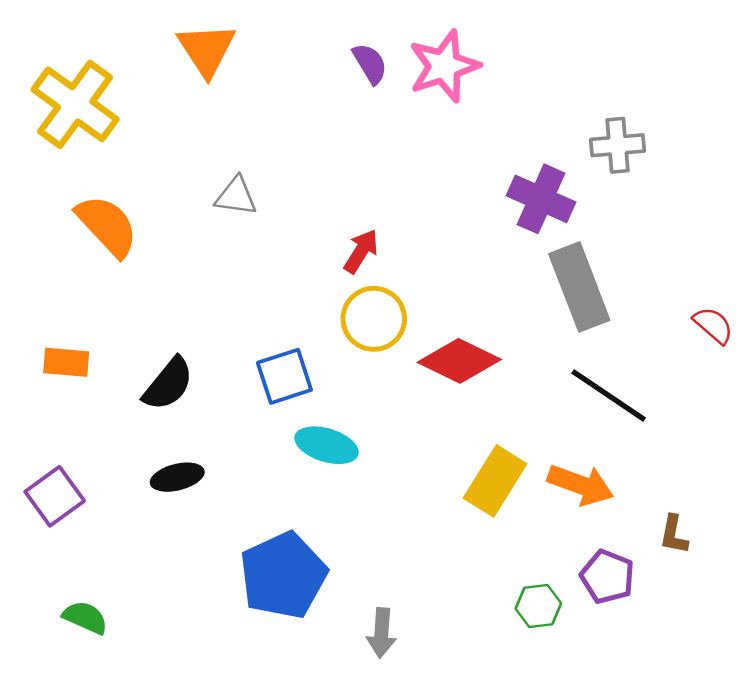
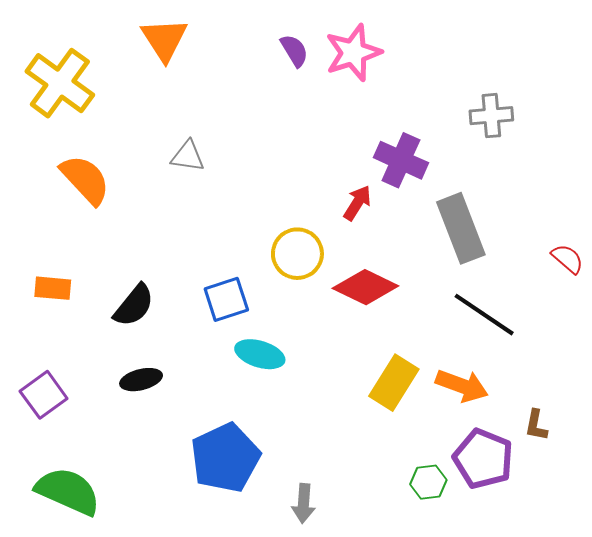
purple cross: (541, 199) -> (401, 160), moved
red arrow: (361, 251) -> (357, 203), moved
purple pentagon: (607, 577) -> (483, 459), size x1.4
green semicircle: (85, 618) -> (68, 491), size x1.8

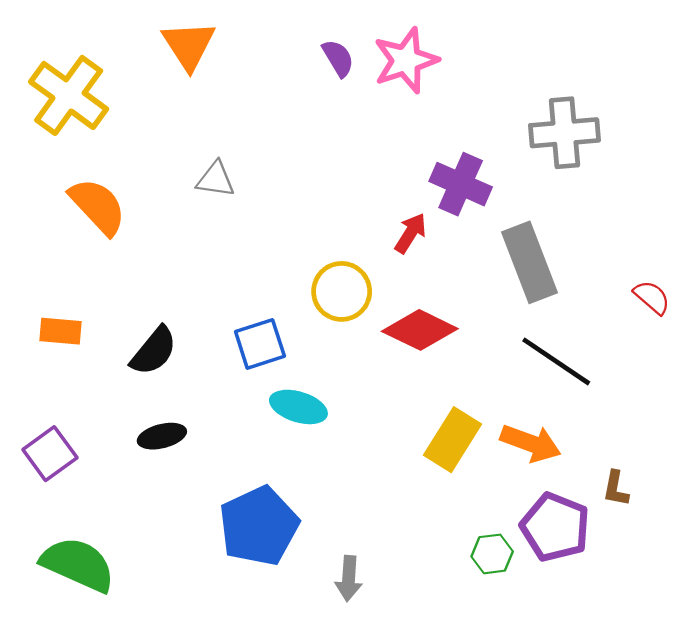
gray cross: (491, 116) -> (564, 133), size x1.4

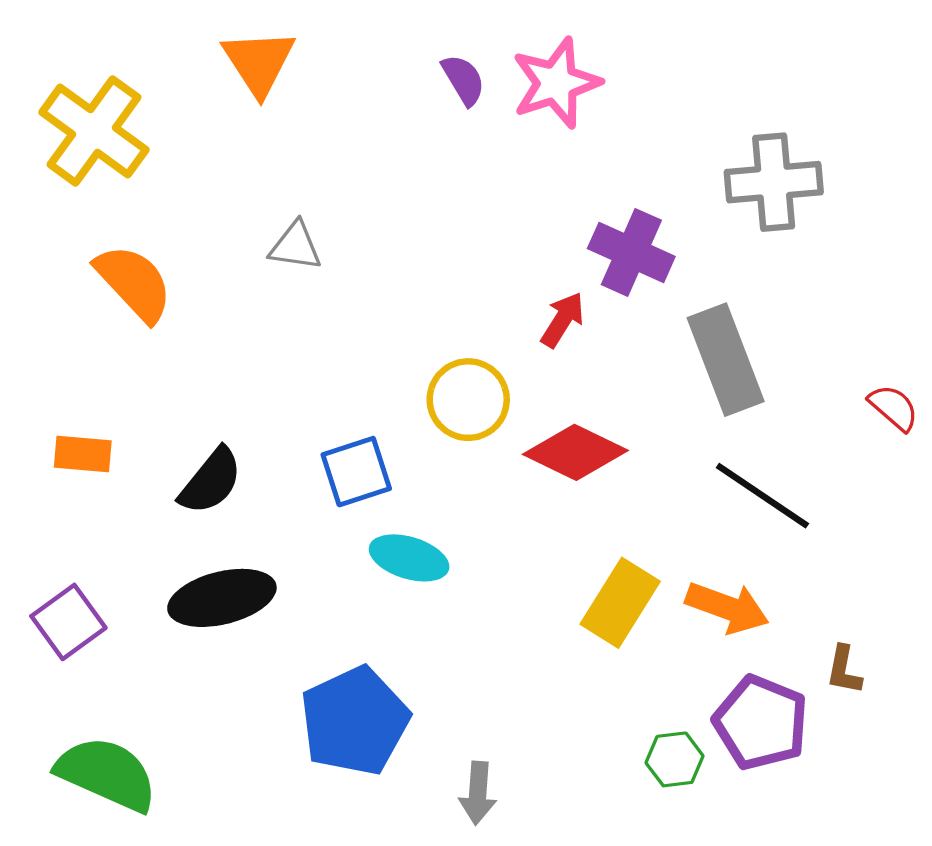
black ellipse: (162, 436) -> (222, 598), size x1.6

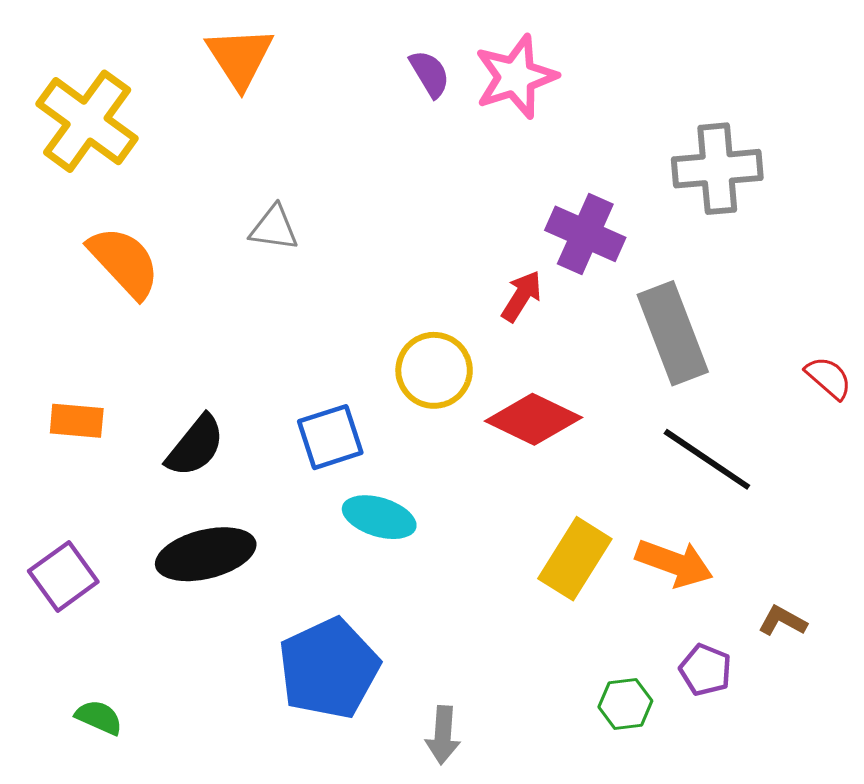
brown L-shape: (844, 670) -> (783, 621), turned 108
purple pentagon: (761, 723) -> (705, 670), size x0.6
green semicircle: (107, 774) -> (99, 717), size x0.5

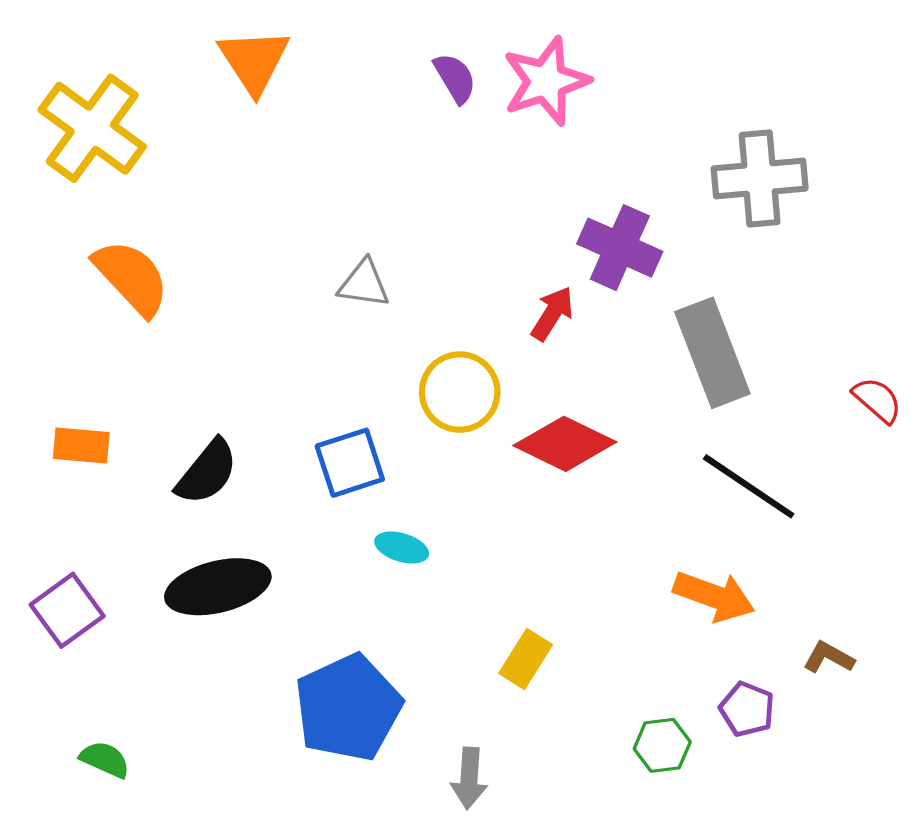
gray triangle: (274, 228) -> (364, 284), moved
cyan ellipse: (379, 517) -> (402, 547), size x0.7
yellow rectangle: (575, 559) -> (526, 659), moved, size x0.7

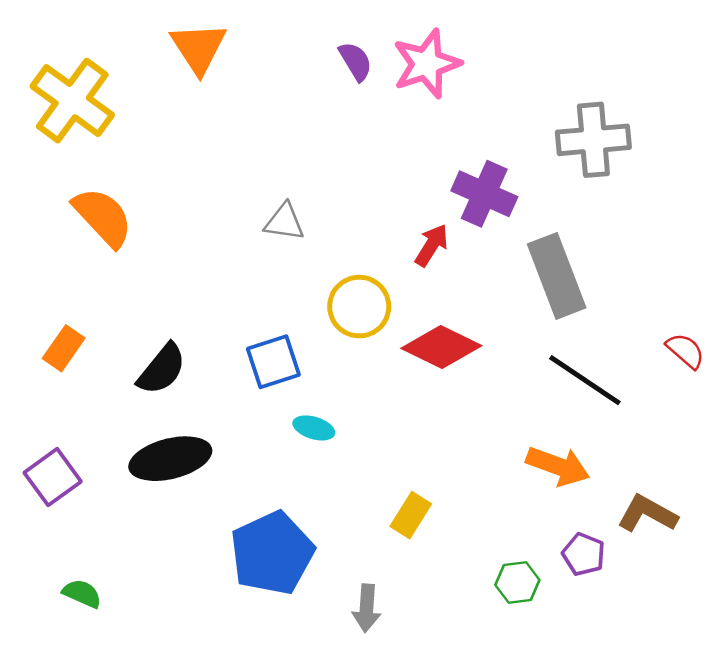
red semicircle: (877, 400) -> (685, 351), moved
orange rectangle: (81, 445) -> (64, 348), turned -60
brown L-shape: (829, 657) -> (647, 514), size x1.5

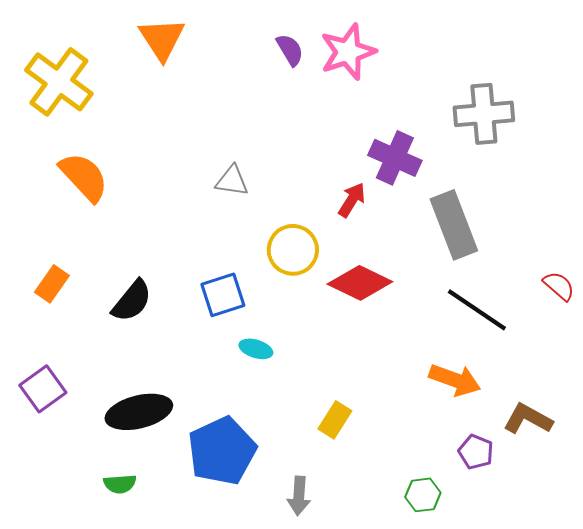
black ellipse: (170, 459) -> (139, 412), moved
green hexagon: (517, 582) -> (423, 495), moved
green semicircle: (82, 594) -> (120, 484), moved, turned 152

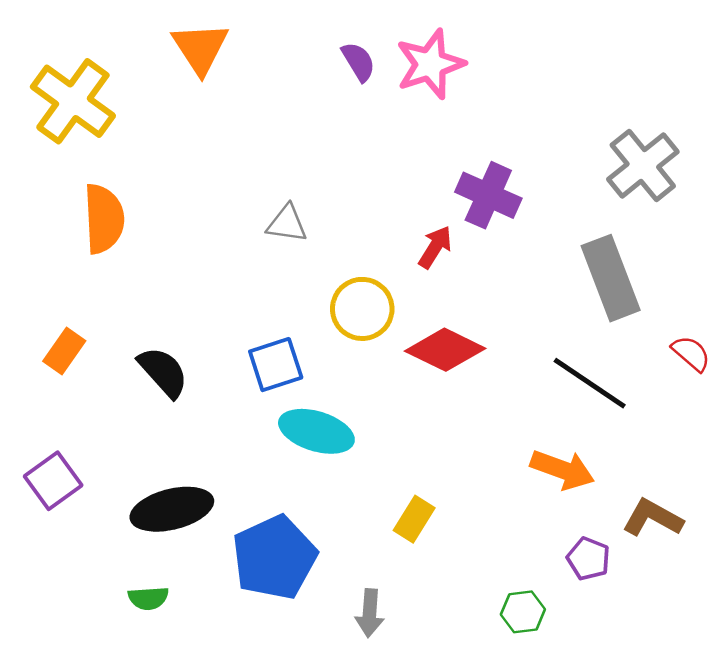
gray cross: (484, 114) -> (643, 166), moved, turned -34
orange semicircle: (84, 177) -> (104, 219), turned 40
gray rectangle: (454, 225) -> (611, 278), moved
black semicircle: (132, 301) -> (163, 372), turned -81
cyan ellipse: (256, 349) -> (316, 431), size x1.8

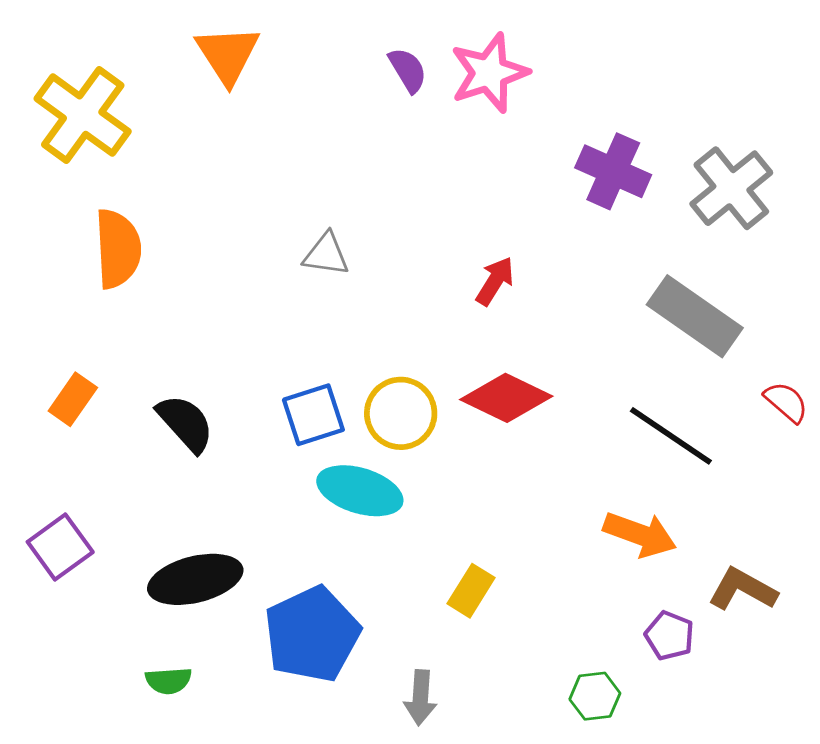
purple cross: (488, 195) -> (613, 171), moved
gray rectangle: (611, 278) -> (695, 316), turned -34
yellow circle: (362, 309) -> (401, 413), moved

